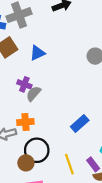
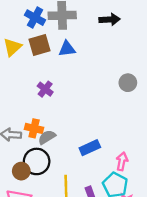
blue triangle: (37, 53) -> (67, 49), moved
gray semicircle: (34, 94) -> (47, 137), moved

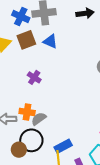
blue triangle: (67, 49) -> (50, 41), turned 35
blue rectangle: (90, 148) -> (63, 146), moved

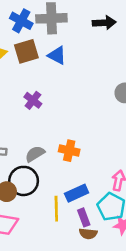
orange cross: (27, 112) -> (69, 151), moved
blue rectangle: (63, 146) -> (77, 193), moved

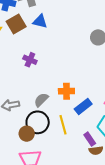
blue rectangle: (77, 193) -> (83, 107), moved
yellow line: (56, 209) -> (63, 125), moved

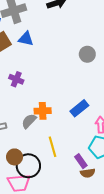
orange cross: (66, 91) -> (43, 111), moved
blue rectangle: (83, 107) -> (79, 108), moved
black circle: (38, 122) -> (28, 166), moved

